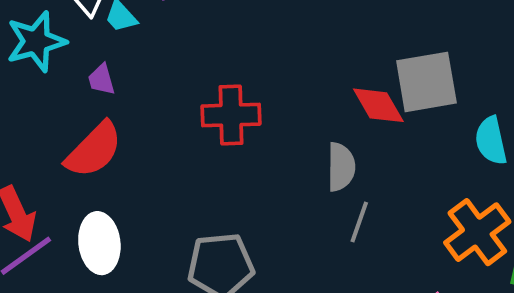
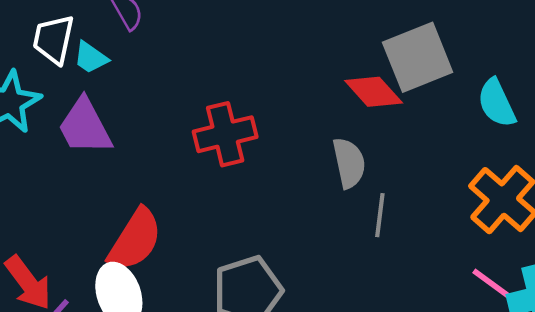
purple trapezoid: (101, 79) -> (85, 127), size x1.8
red semicircle: (94, 150) -> (135, 240), moved

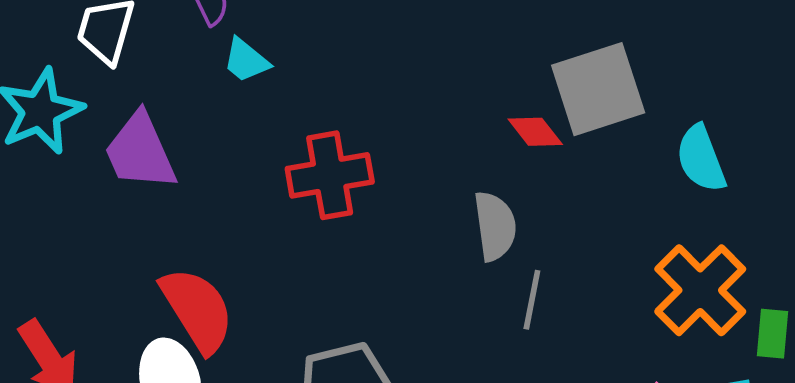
cyan trapezoid: (91, 58) -> (246, 60), moved
red diamond: (374, 92) -> (535, 132), size x0.7
red semicircle: (135, 240) -> (197, 310), turned -68

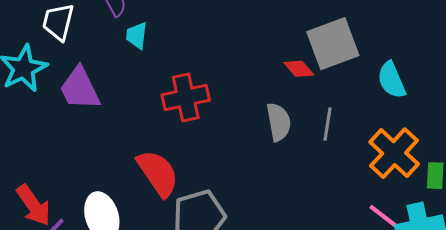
cyan trapezoid: (246, 60) -> (137, 36), turned 60
gray line: (532, 300) -> (327, 124), moved
red semicircle: (197, 310) -> (158, 173), moved

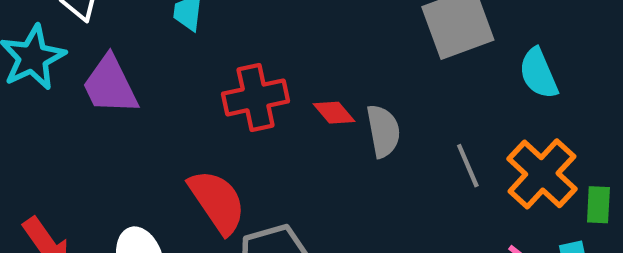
red diamond: (299, 69) -> (334, 113), moved
gray line: (327, 124) -> (468, 166), moved, turned -32

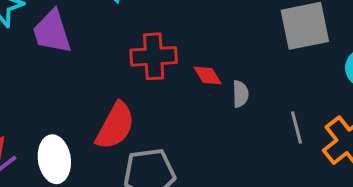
gray semicircle: (383, 131) -> (240, 94), size x0.7
red semicircle: (217, 202) -> (115, 126), turned 54

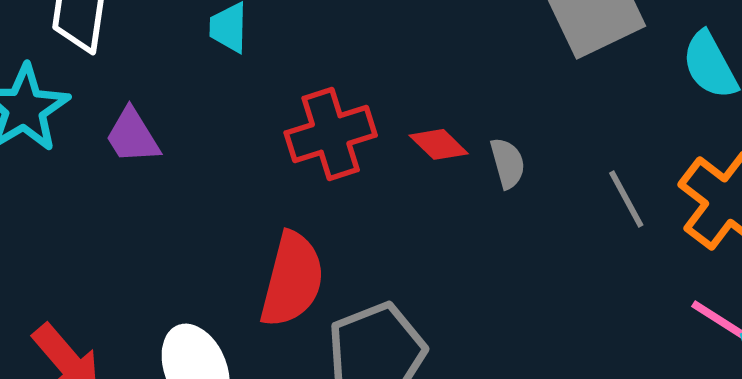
purple trapezoid: (52, 32) -> (132, 136), size x0.7

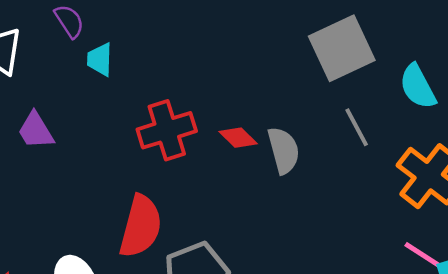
gray semicircle: (508, 163) -> (284, 150), size x1.4
gray line: (626, 199) -> (357, 127), moved

